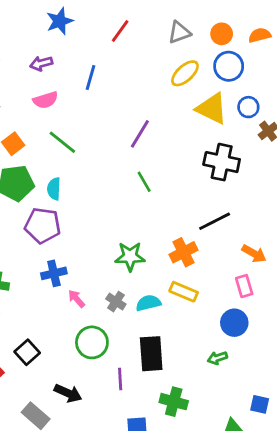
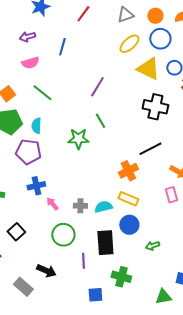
green star: (130, 256) -> (78, 139), moved
gray cross: (116, 302) -> (80, 206), turned -32
blue circle: (234, 323) -> (129, 225), moved
black square: (27, 352) -> (16, 232), moved

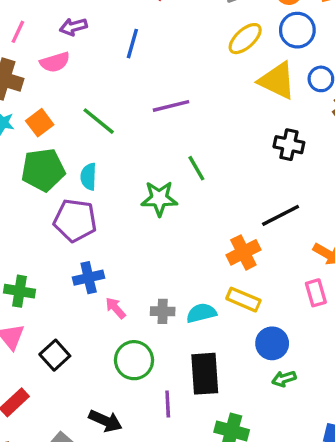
pink semicircle: (30, 63) -> (55, 62), moved
purple line: (97, 87) -> (171, 106), moved, turned 45
black cross: (155, 107) -> (289, 145), size x0.7
blue circle: (129, 225) -> (272, 343), moved

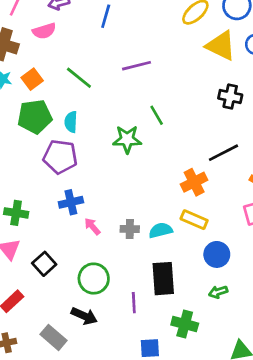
green circle: (134, 360) -> (94, 279), moved
green arrow: (284, 379) -> (218, 292), moved

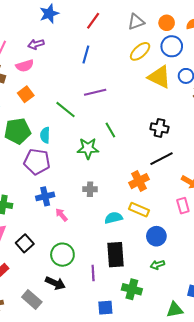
blue line: (106, 16) -> (86, 54), moved
green line: (79, 78) -> (66, 110), moved
orange square: (32, 79) -> (26, 94), moved
black cross: (230, 97) -> (159, 128), moved
gray cross: (130, 229) -> (90, 189), moved

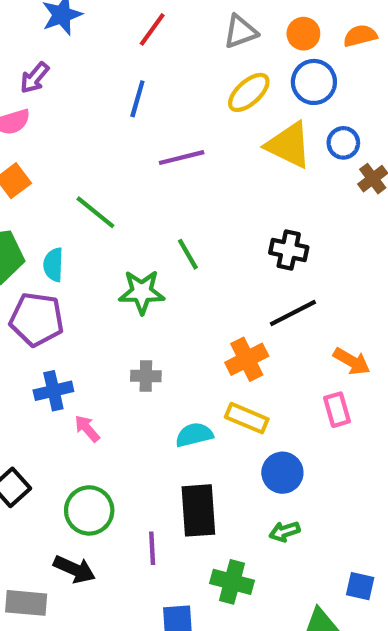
purple arrow: (36, 44) -> (35, 78), turned -35
purple line: (95, 92) -> (182, 158), moved
gray rectangle: (32, 299) -> (26, 603), turned -36

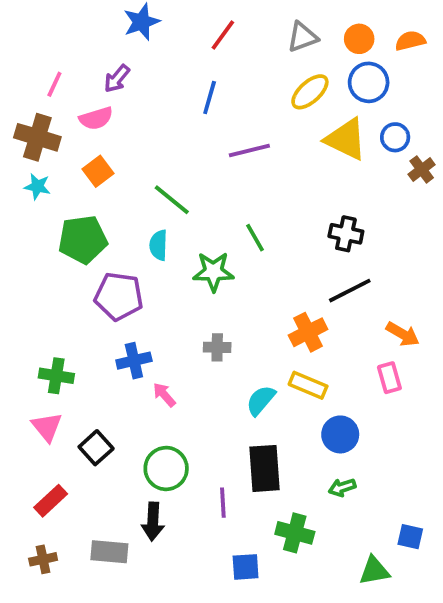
cyan semicircle: (53, 265) -> (159, 245), moved
cyan semicircle: (194, 435) -> (261, 400), turned -36
black arrow: (74, 569) -> (153, 521), turned 69

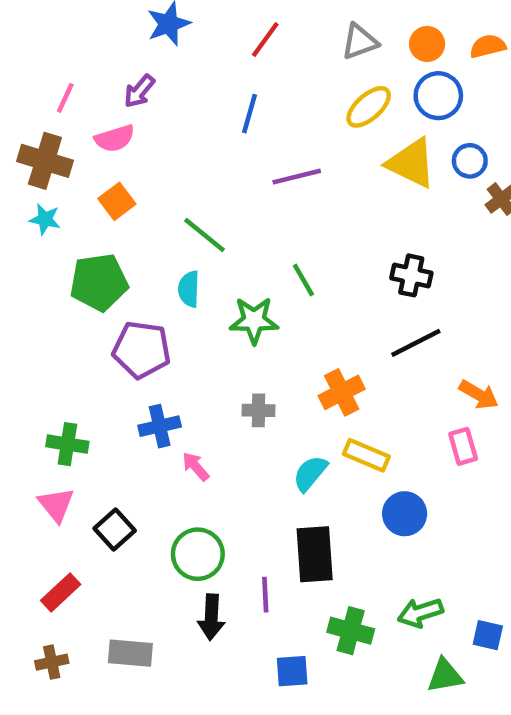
orange cross: (308, 332) -> (342, 392), moved
green arrow: (342, 487) -> (420, 613), moved, size x1.4
black arrow: (153, 521) -> (211, 617), moved

